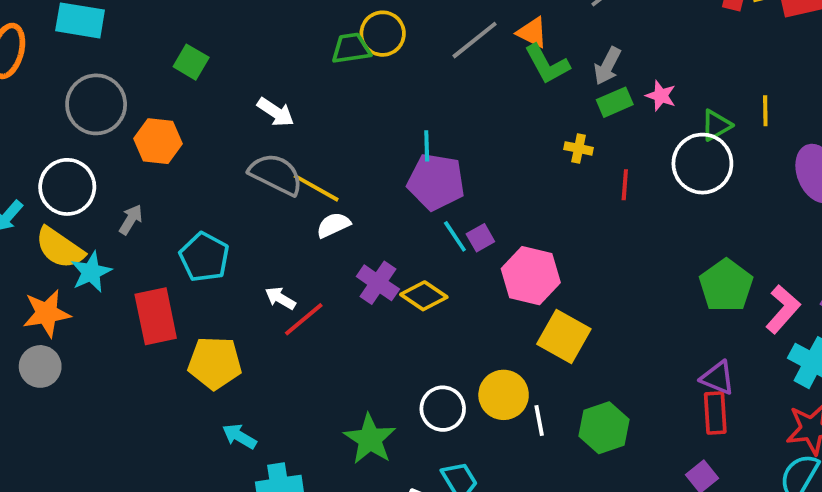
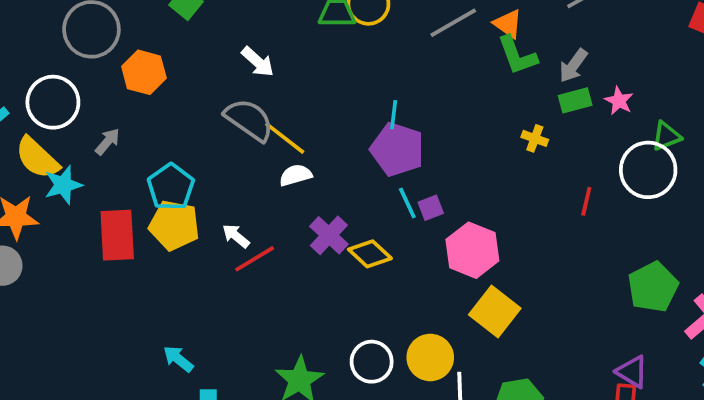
red line: (625, 185) -> (586, 201), moved
yellow pentagon: (215, 363) -> (174, 225), moved

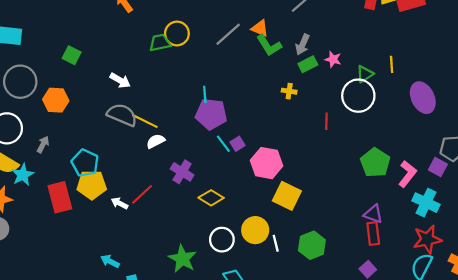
white arrow: (236, 236) -> (120, 203), moved
yellow diamond: (370, 254) -> (211, 198), moved

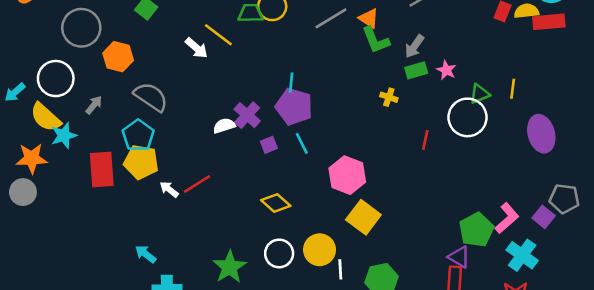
gray semicircle: (122, 115) -> (151, 97), moved
yellow line: (145, 121) -> (218, 35), moved
purple square: (237, 144) -> (269, 145), moved
green pentagon: (375, 163) -> (476, 230), moved
purple cross: (182, 172) -> (247, 115), moved

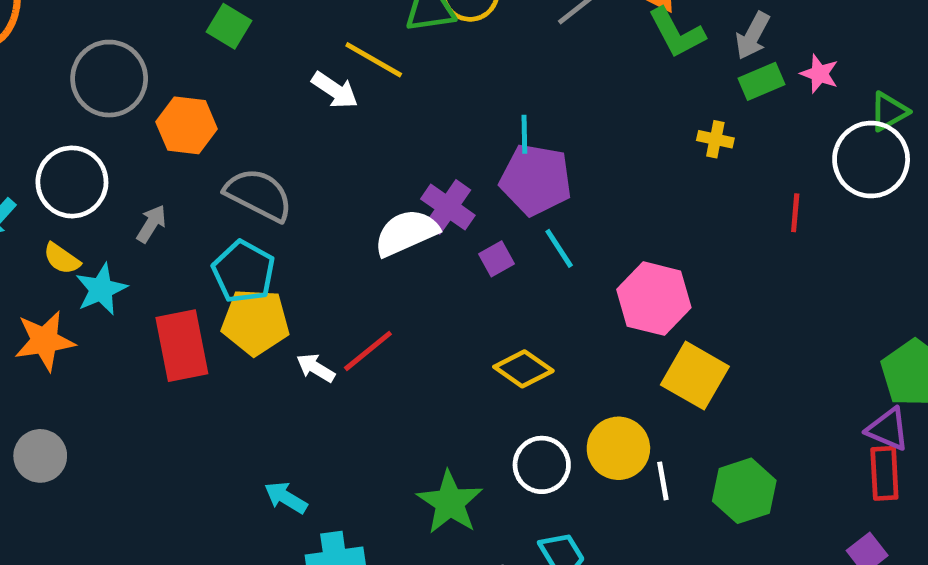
yellow semicircle: (46, 117) -> (62, 259), size x0.6
white semicircle: (224, 126) -> (406, 233), size x1.5
gray circle: (23, 192) -> (40, 456), moved

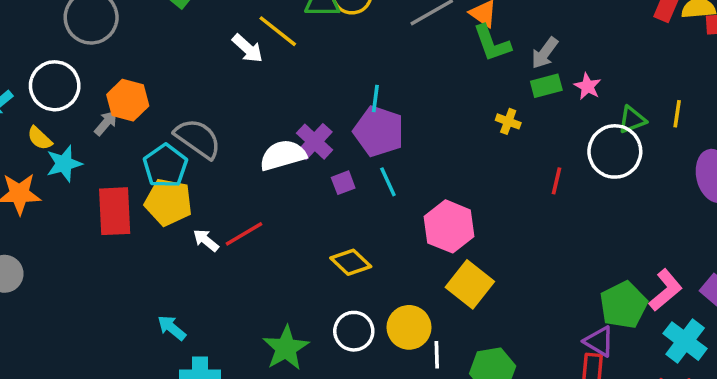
orange hexagon: (187, 125) -> (128, 100), moved
gray semicircle: (259, 195) -> (198, 138), moved

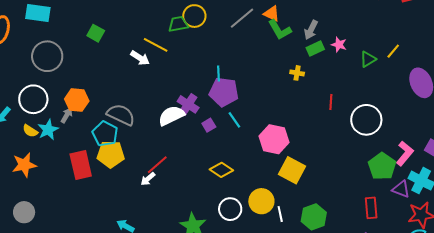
yellow line: (677, 114) -> (393, 51), turned 42
white circle: (615, 151) -> (366, 120), moved
cyan star: (64, 164) -> (48, 130), moved
white arrow: (206, 240) -> (148, 179), moved, turned -70
purple triangle: (599, 341) -> (401, 189), moved

